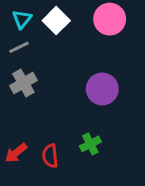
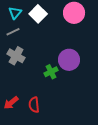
gray cross: (23, 83) -> (16, 56), turned -30
green cross: (90, 144) -> (51, 72), moved

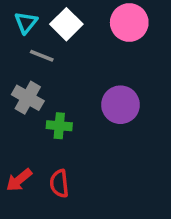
gray line: (13, 32) -> (42, 56), moved, turned 48
green cross: (51, 72) -> (59, 126), moved, turned 32

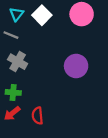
gray line: (42, 56) -> (11, 35), moved
green cross: (59, 126) -> (13, 92), moved

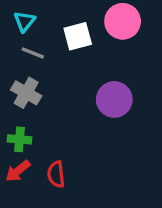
white square: (42, 15) -> (78, 36), moved, turned 30
gray line: (11, 35) -> (33, 53), moved

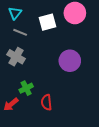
green cross: (19, 139) -> (26, 88), moved, turned -32
red semicircle: (56, 174) -> (46, 102), moved

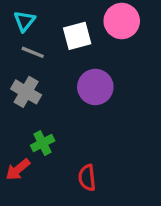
purple circle: (70, 61) -> (95, 87), moved
red semicircle: (46, 102) -> (87, 178), moved

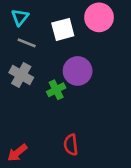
green cross: (43, 143) -> (56, 90), moved
red arrow: (18, 169) -> (17, 153), moved

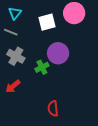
gray line: (27, 43) -> (11, 32), moved
red arrow: (17, 153) -> (13, 86), moved

